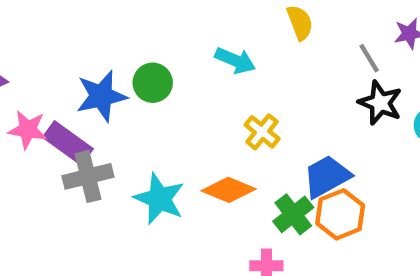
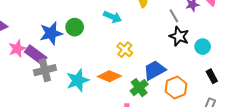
pink star: (28, 130) -> (17, 49), turned -30
cyan star: (159, 199) -> (78, 80), turned 30
orange hexagon: (340, 214) -> (176, 88), moved

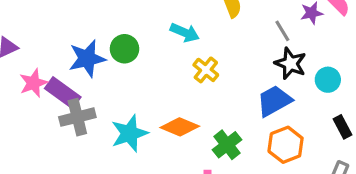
yellow cross: (125, 50) -> (206, 70), moved
blue trapezoid: (154, 70) -> (274, 101), moved

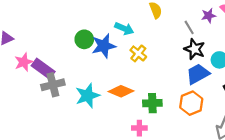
blue star: (87, 59) -> (104, 46), moved
blue trapezoid: (274, 101) -> (198, 74), moved
green cross: (227, 145) -> (152, 103), turned 36

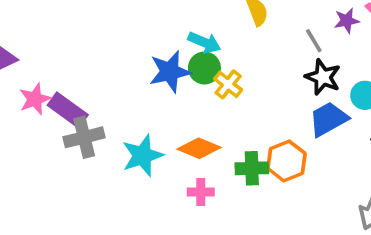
green circle: (84, 39) -> (204, 68), moved
orange hexagon: (191, 103) -> (286, 161), moved
pink cross: (139, 128) -> (201, 192), moved

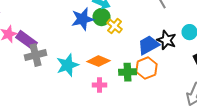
black star: (323, 77) -> (166, 40), moved
blue trapezoid: (328, 119) -> (148, 45), moved

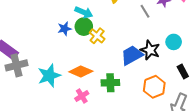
blue star: (82, 19) -> (64, 29), size x0.6
orange hexagon: (146, 68) -> (154, 87), moved
pink cross: (100, 85) -> (82, 96), turned -32

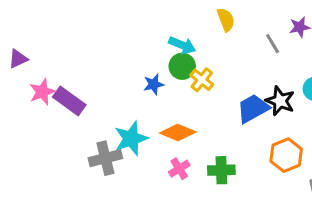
blue star: (64, 29) -> (154, 84), moved
gray cross: (16, 65) -> (105, 158), moved
green cross: (110, 83) -> (221, 170), moved

